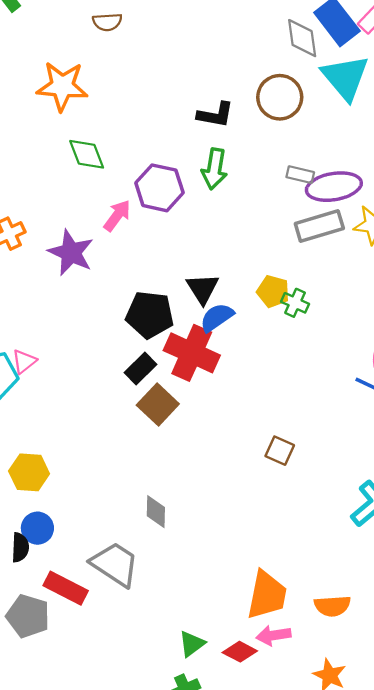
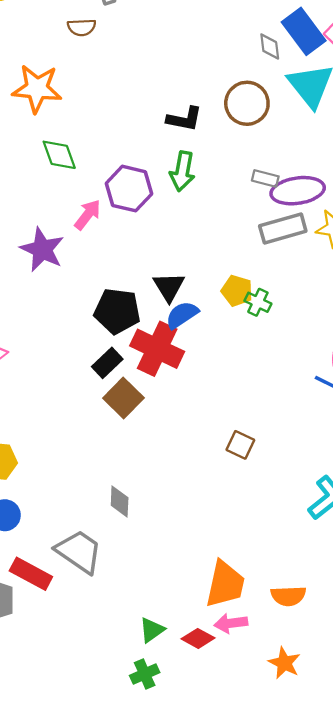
gray diamond: (302, 38) -> (270, 46), size x0.7

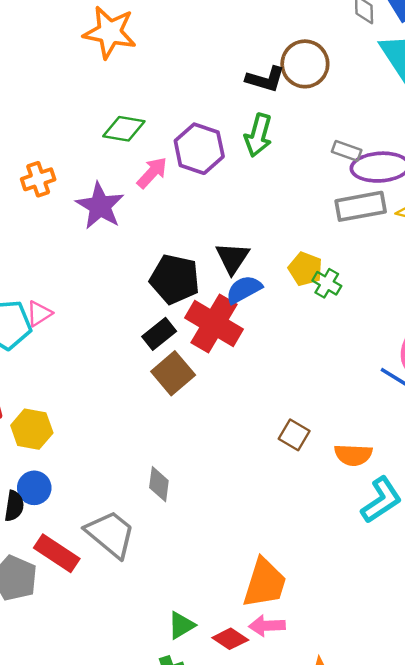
brown circle: (247, 103) -> (305, 64), moved
green diamond: (59, 155) -> (124, 129), moved, turned -66
orange semicircle: (288, 596) -> (353, 455), moved

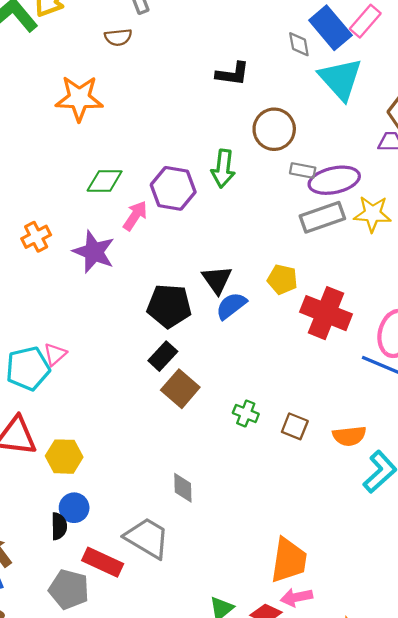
brown circle: (305, 64) -> (274, 129), moved
black L-shape: (265, 79) -> (233, 74), moved
green cross: (327, 283) -> (246, 413), moved
red cross: (214, 324) -> (326, 313), moved

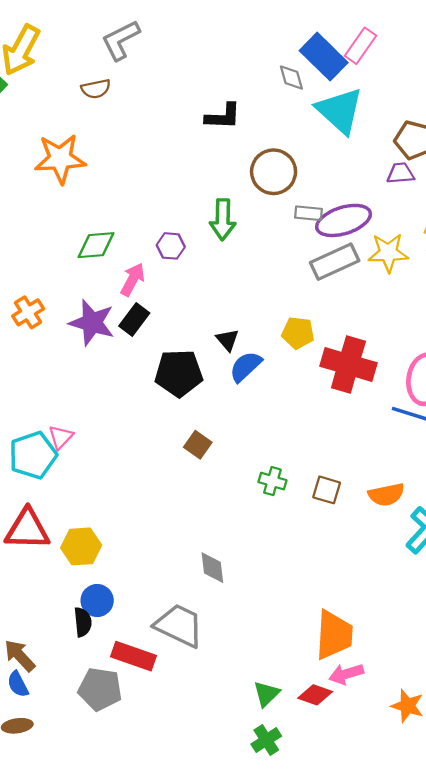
purple hexagon: (173, 188) -> (171, 246), size x0.6
black triangle: (217, 280) -> (228, 340), size x0.7
black rectangle: (163, 356) -> (134, 320), moved
brown square: (180, 389) -> (198, 445), moved, size x0.7

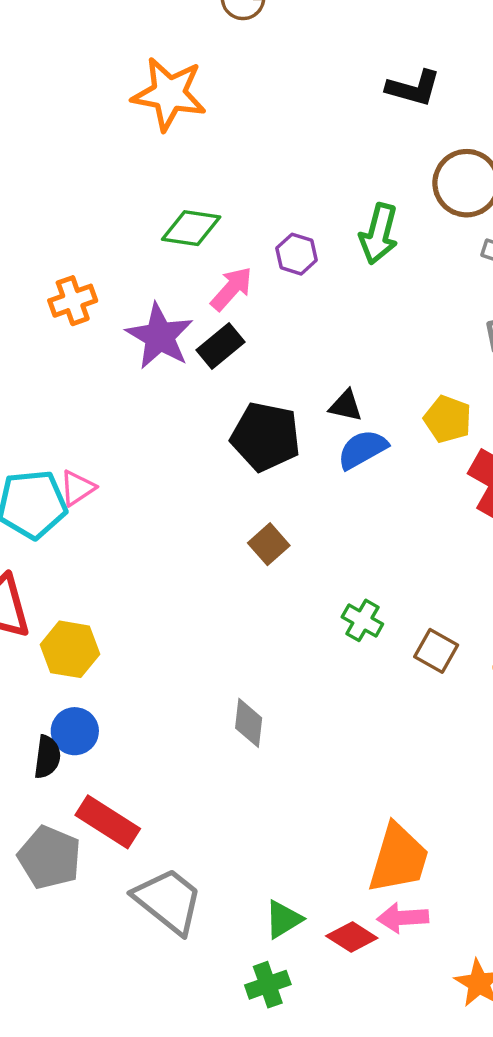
black triangle: (228, 340) -> (346, 406), turned -50
gray trapezoid: (179, 626) -> (168, 901), moved

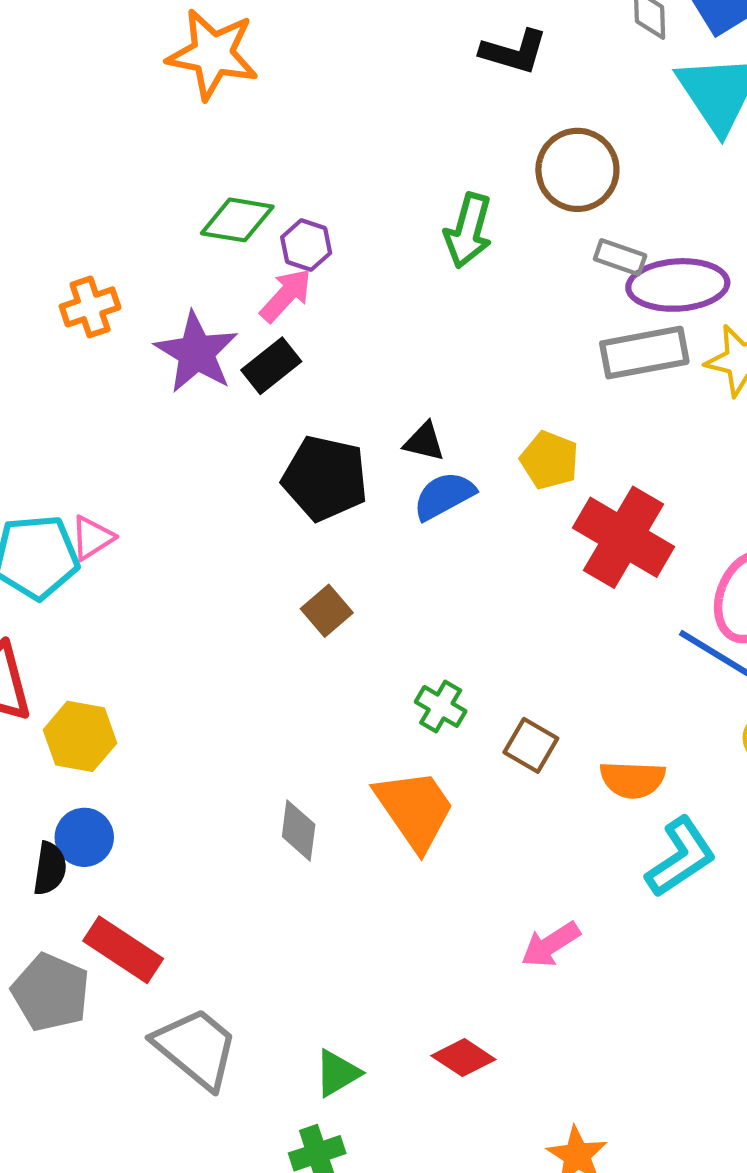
purple hexagon: (297, 254) -> (306, 245), moved
orange trapezoid: (398, 858) -> (415, 809), moved, turned -52
pink arrow: (403, 918) -> (551, 945), moved, turned -30
red diamond: (352, 937) -> (463, 1058), moved

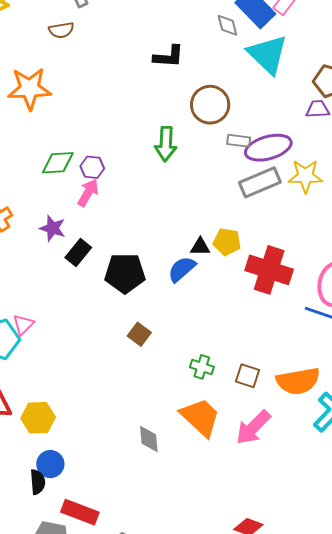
purple star: (196, 353) -> (53, 228), size x0.7
black rectangle: (271, 366) -> (78, 252), moved
black triangle: (424, 442) -> (200, 247), moved
orange semicircle: (632, 780) -> (298, 381), size x1.4
pink arrow: (551, 945) -> (253, 427), moved, size x1.4

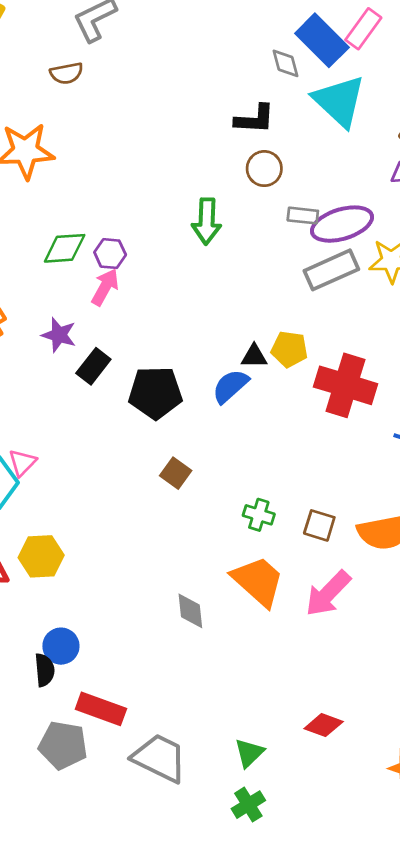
black L-shape: (169, 57) -> (255, 119), moved
brown circle: (210, 105) -> (264, 169), size x0.7
yellow hexagon: (38, 418) -> (41, 556), moved

